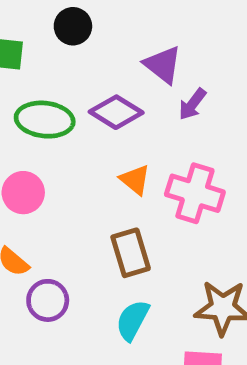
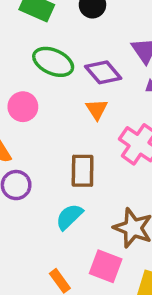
orange triangle: (135, 180) -> (97, 109), moved

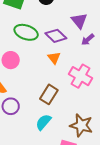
brown rectangle: (83, 171) -> (49, 94), turned 36

